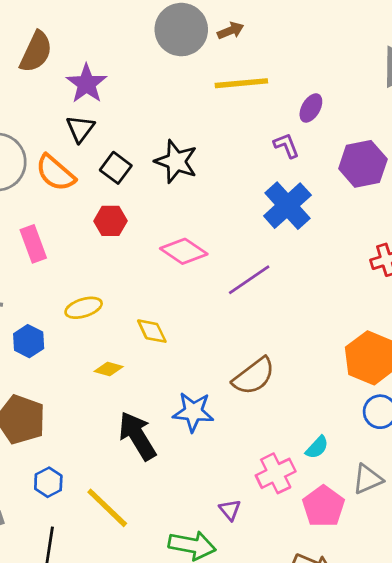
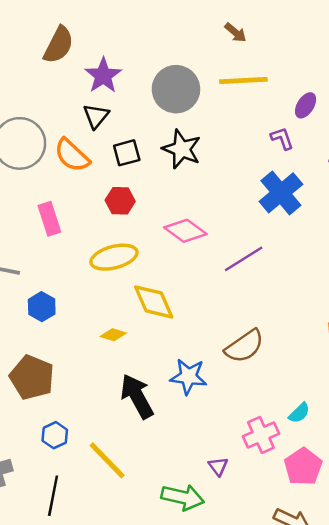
gray circle: (181, 30) -> (176, 89), moved
brown arrow: (231, 31) -> (236, 33), turned 60
black square: (116, 168) -> (127, 153), turned 36
yellow ellipse: (84, 308) -> (114, 257), moved, size x1.4
yellow diamond: (152, 331) -> (154, 302), size x1.5

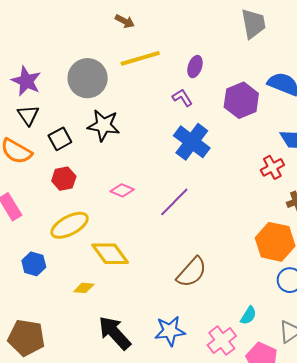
pink diamond: (185, 231) -> (122, 190), size x0.7
blue hexagon: (42, 307) -> (34, 264), moved
blue star: (188, 376) -> (170, 331), moved

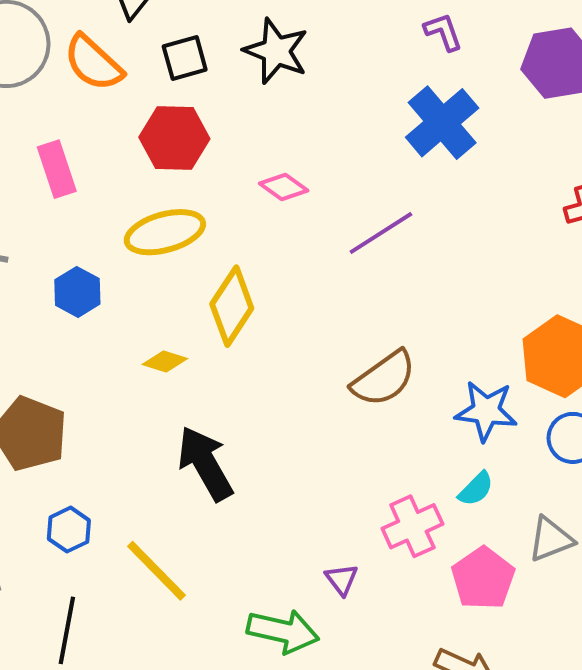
red hexagon: (64, 179) -> (174, 138), size x1.4
yellow diamond: (110, 254) -> (232, 306), turned 57
blue star: (170, 331) -> (486, 411), moved

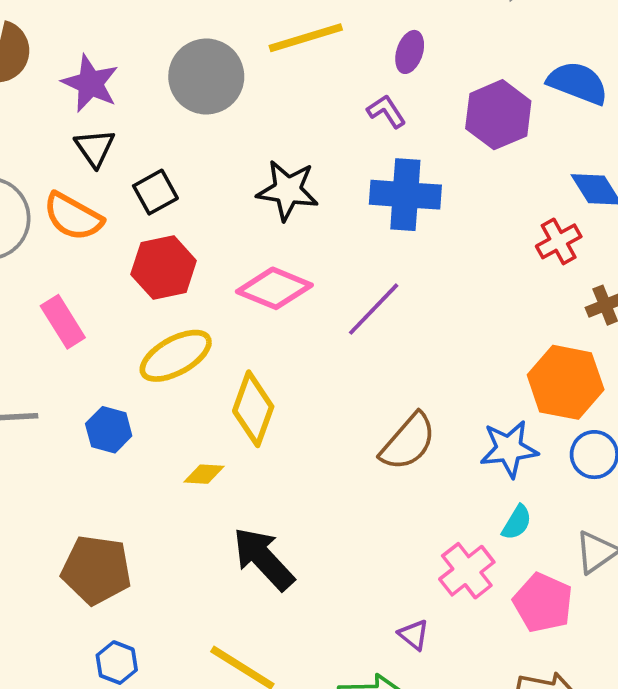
black star: (276, 51) -> (288, 190), moved
blue cross: (442, 123) -> (405, 195), turned -32
pink diamond: (284, 187) -> (274, 288), size x1.6
blue hexagon: (69, 530) -> (117, 663), moved

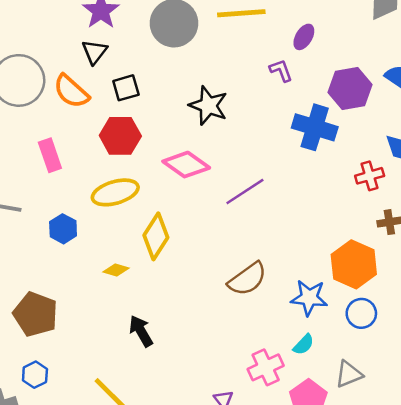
blue cross: (405, 195) -> (315, 127), moved
black arrow: (263, 559) -> (141, 331), size x0.7

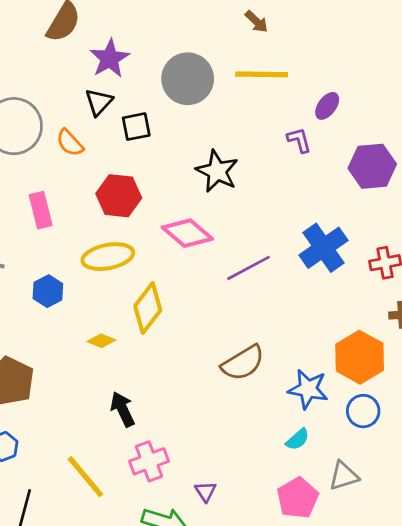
black square: (126, 88) -> (136, 127), moved
orange semicircle: (71, 91) -> (70, 143), size x0.7
blue cross: (315, 127) -> (324, 248), moved, turned 33
pink cross: (266, 367) -> (149, 461), moved

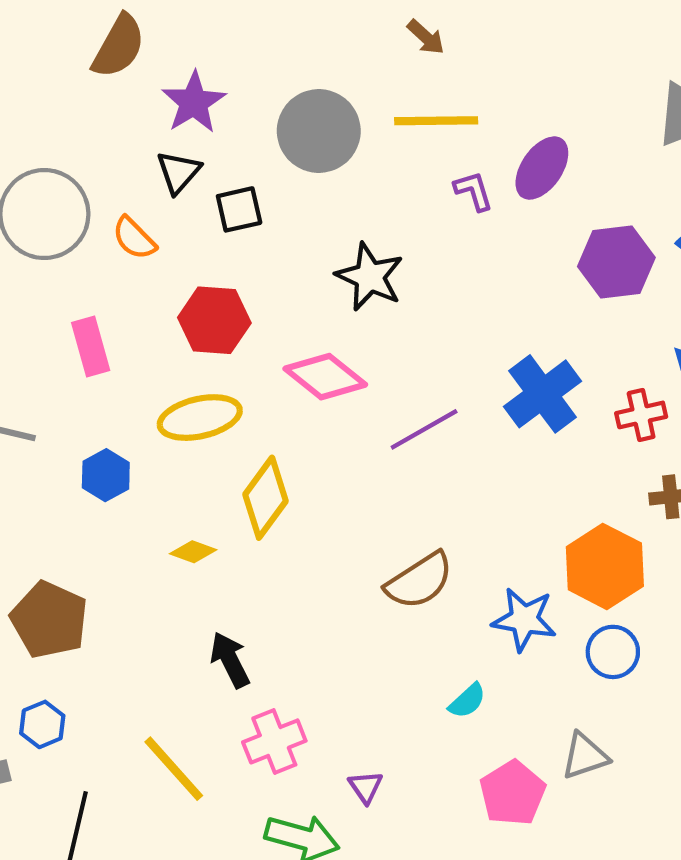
purple ellipse: (327, 106) -> (542, 168), size x1.4
purple L-shape: (299, 140) -> (474, 191), moved
cyan semicircle: (298, 439) -> (467, 701), moved

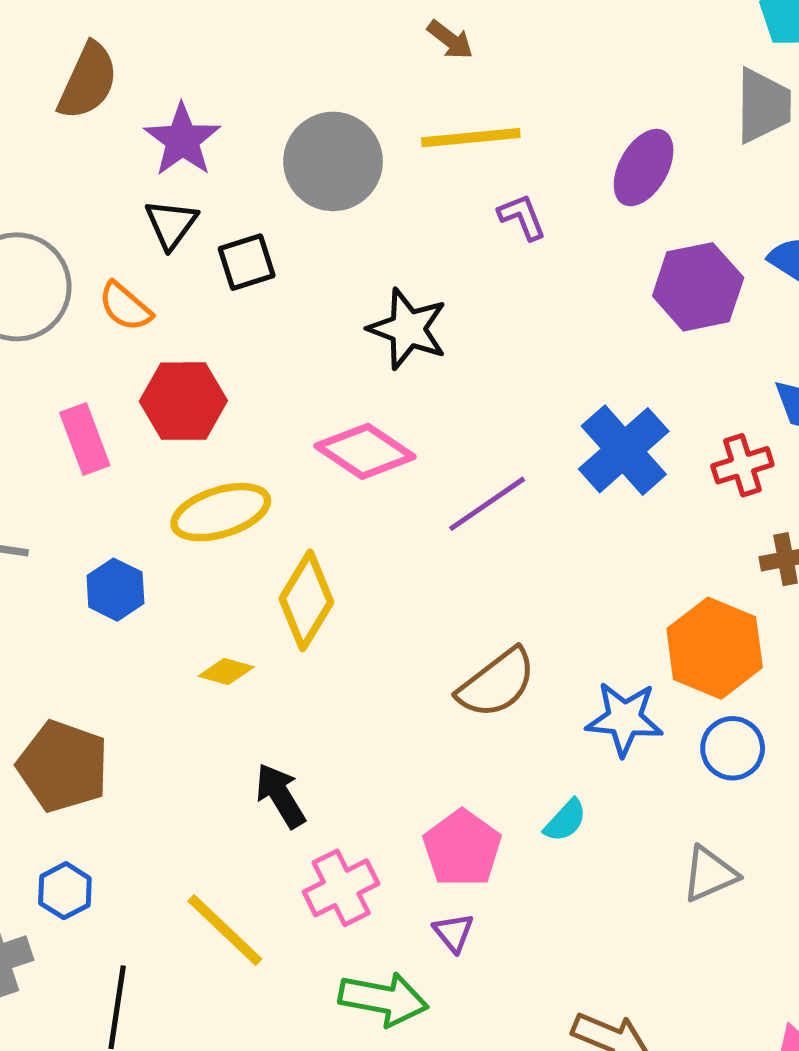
purple ellipse: (542, 168) -> (644, 168), moved
red hexagon: (214, 320) -> (183, 401), moved
pink pentagon: (512, 793) -> (462, 848), moved

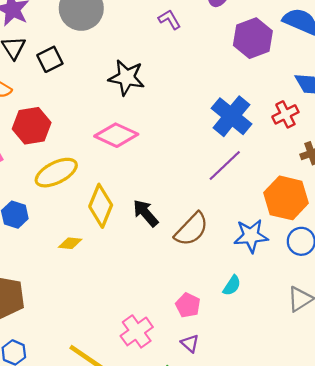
purple line: (487, 504) -> (225, 166), moved
black arrow: (280, 796) -> (146, 213), moved
pink pentagon: (462, 848) -> (188, 305), size x0.7

